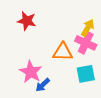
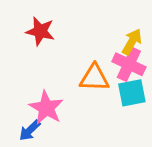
cyan square: (86, 74) -> (132, 93), moved
blue arrow: (43, 85) -> (30, 130), moved

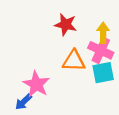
red star: (40, 31) -> (66, 25), moved
yellow arrow: (132, 42) -> (103, 33), turned -30

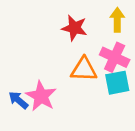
yellow arrow: (103, 33) -> (117, 20), moved
blue arrow: (23, 102) -> (18, 100), moved, turned 84

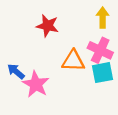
red star: (74, 28) -> (48, 26), moved
blue arrow: (18, 100) -> (16, 71), moved

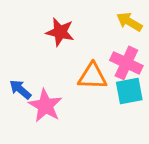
yellow arrow: (103, 18) -> (129, 22), turned -60

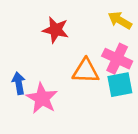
blue arrow: (20, 89) -> (19, 83), turned 40

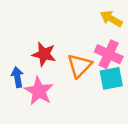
red star: (56, 30) -> (44, 54), moved
orange triangle: (86, 71) -> (79, 66), turned -48

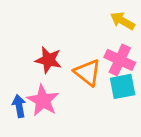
orange triangle: (79, 66) -> (88, 73), turned -36
blue arrow: (17, 77) -> (19, 106), moved

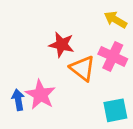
red star: (48, 60) -> (62, 45), moved
cyan square: (123, 86) -> (115, 110), moved

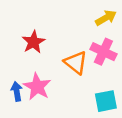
yellow arrow: (115, 20) -> (106, 18), turned 120
red star: (62, 45) -> (34, 42), moved, turned 30

